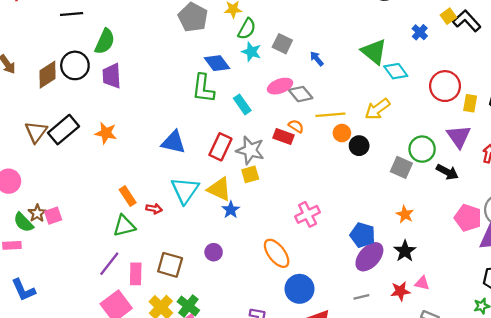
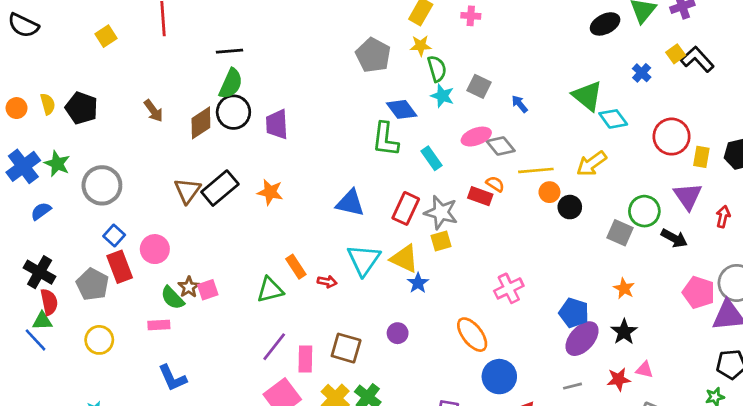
green semicircle: (247, 29) -> (437, 69), turned -45
green semicircle: (105, 41) -> (231, 84), moved
green triangle: (124, 226) -> (270, 290), moved

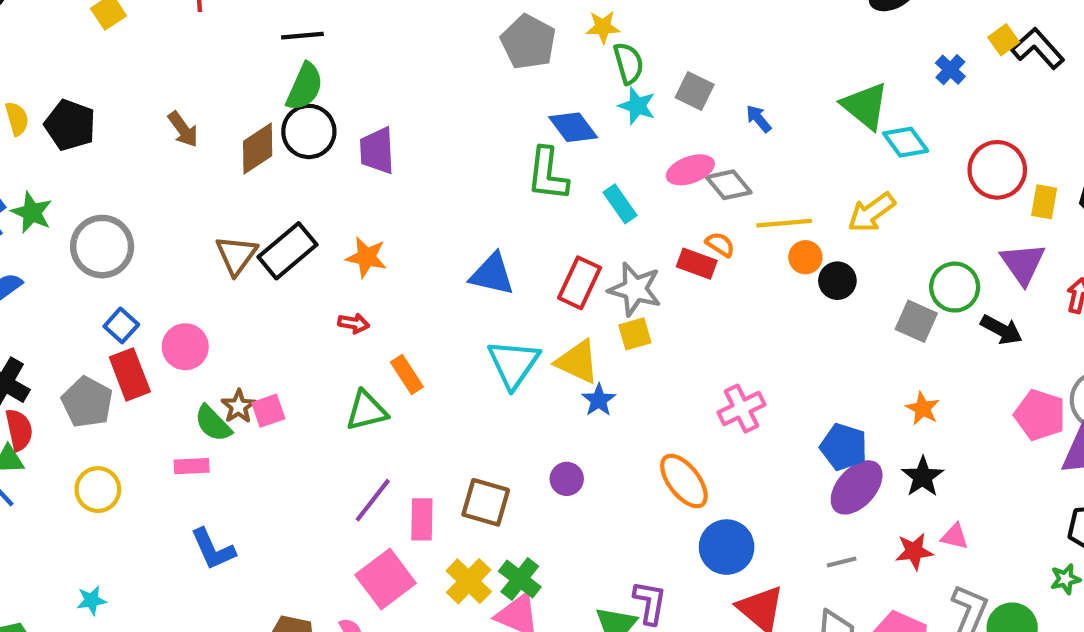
red arrow: (327, 282) -> (354, 323), moved

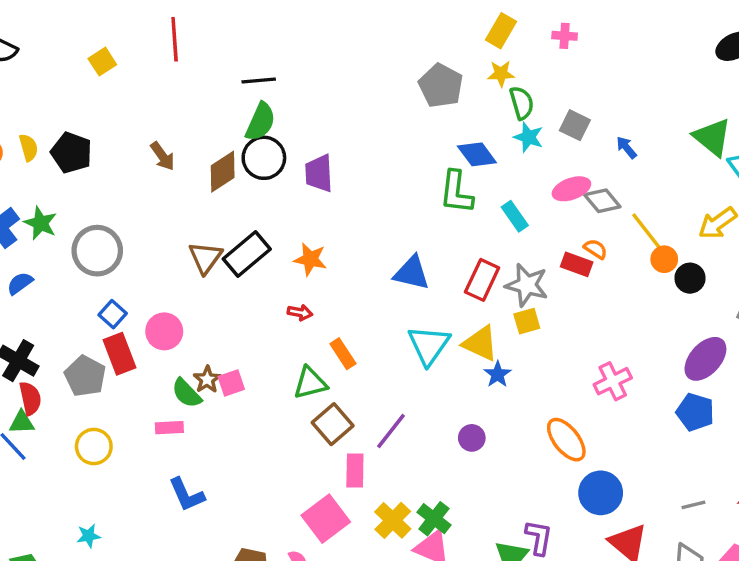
yellow line: (784, 223) -> (647, 232), turned 57
purple ellipse: (857, 487) -> (705, 359), moved
purple line: (373, 500) -> (391, 431), moved
brown square: (486, 502) -> (333, 424), moved, turned 33

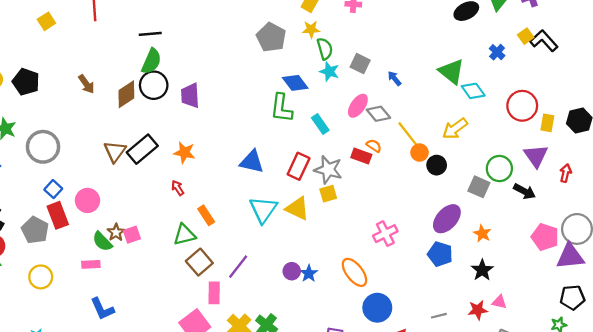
pink ellipse: (571, 189) -> (358, 106), turned -35
red arrow: (300, 312) -> (178, 188), turned -133
blue star: (498, 374) -> (309, 273), moved

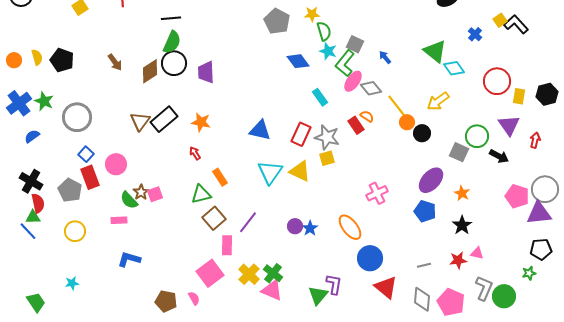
green L-shape: (281, 108) -> (345, 63), moved, turned 32
red rectangle: (361, 156) -> (356, 125), turned 36
blue L-shape: (102, 309) -> (129, 259), turned 130

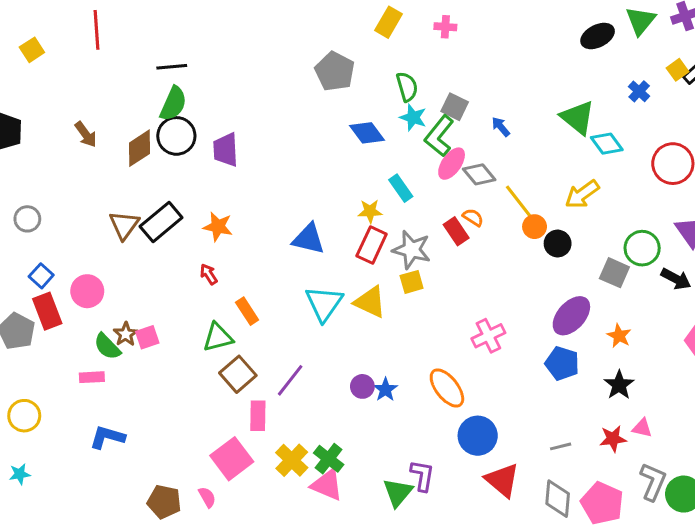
yellow star: (312, 14) -> (370, 211), moved
gray circle: (77, 117) -> (27, 219), size x0.6
yellow circle: (75, 231) -> (24, 416), moved

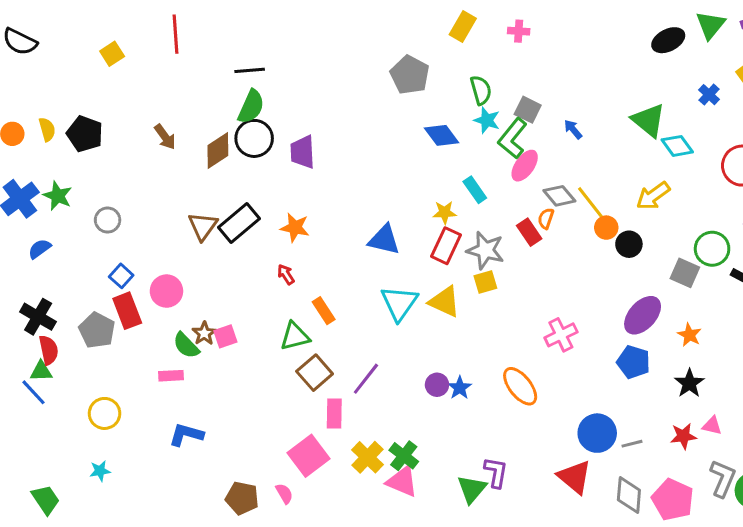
gray diamond: (479, 174) -> (559, 196), moved
orange semicircle: (473, 217) -> (546, 218), turned -105
blue circle: (478, 436) -> (597, 433), moved

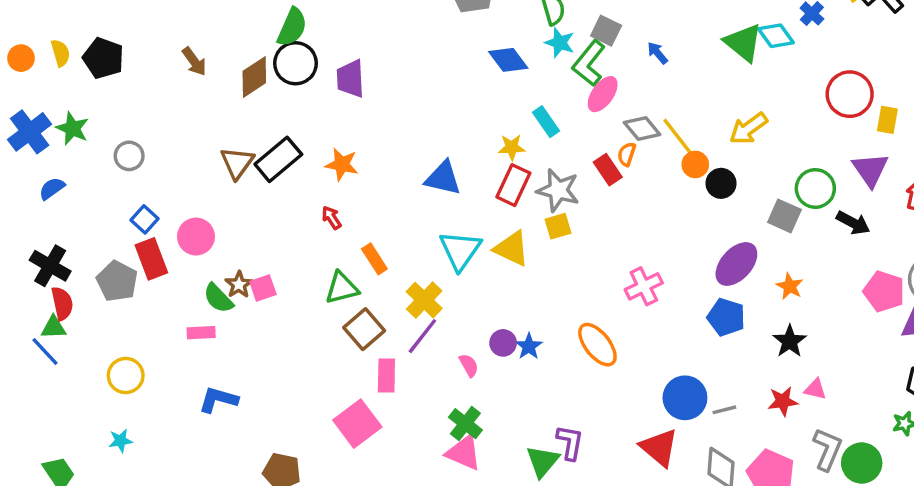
cyan diamond: (677, 146) -> (776, 36), moved
yellow cross: (367, 457) -> (424, 300), moved
pink semicircle: (284, 494) -> (469, 365), moved

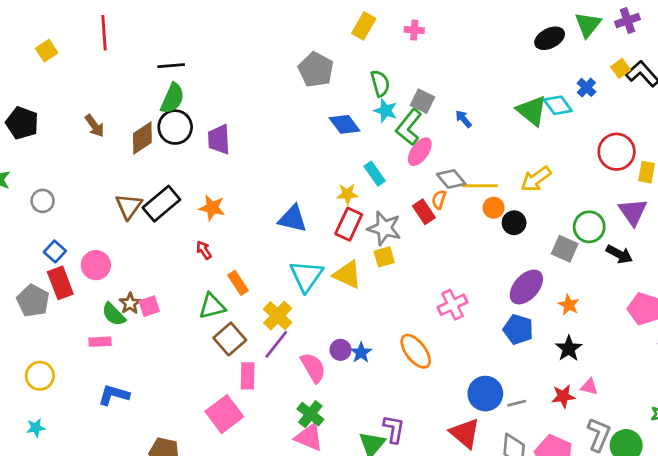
yellow line: (678, 137) -> (480, 186), turned -52
pink semicircle: (469, 365) -> (313, 368), size x1.6

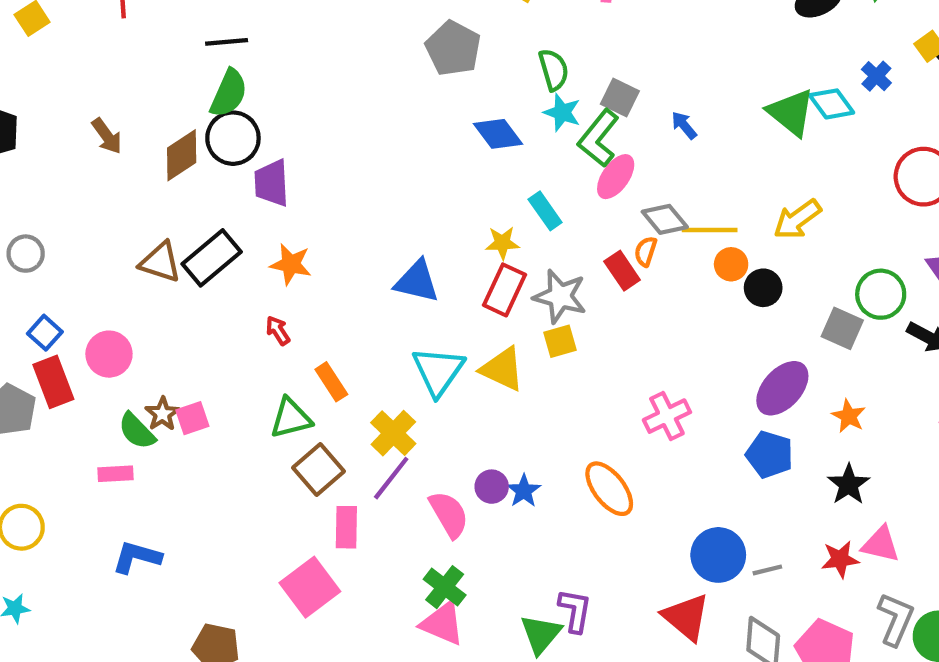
purple trapezoid: (219, 139) -> (271, 183), moved
brown triangle: (129, 206) -> (160, 262), turned -48
pink triangle: (589, 387) -> (881, 544), size x1.4

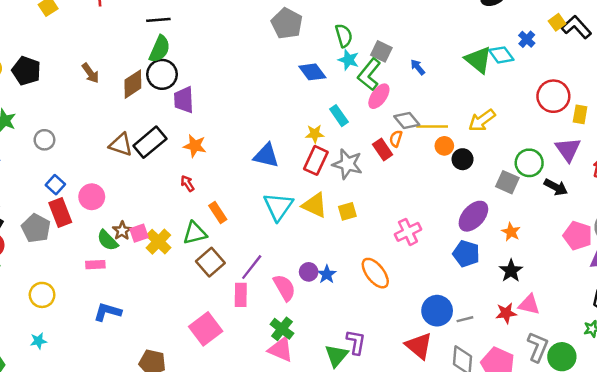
yellow square: (560, 341) -> (347, 211), moved
yellow cross: (393, 433) -> (158, 242), moved
pink rectangle: (346, 527) -> (241, 295), moved

